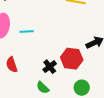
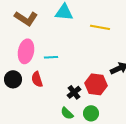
red semicircle: (12, 65) -> (37, 79), moved
green circle: (82, 88) -> (91, 113), moved

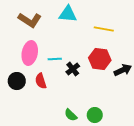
red hexagon: (96, 84) -> (100, 59), moved
black cross: (74, 92) -> (73, 69), moved

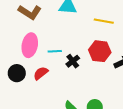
red semicircle: (41, 81) -> (41, 73), turned 70

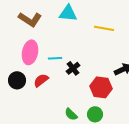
red hexagon: (100, 51) -> (101, 87), moved

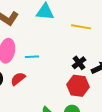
black cross: (73, 68) -> (79, 63), moved

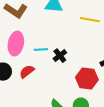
black cross: (79, 63) -> (60, 56), moved

